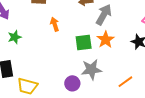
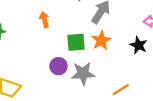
purple circle: (72, 83) -> (58, 66), moved

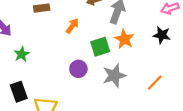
orange arrow: (44, 20) -> (72, 26), moved, turned 63
purple circle: (58, 66) -> (78, 69), moved

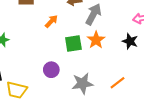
purple circle: (78, 69) -> (51, 70), moved
gray star: (114, 76) -> (82, 84), moved

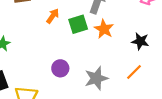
black star: (130, 41) -> (140, 41), moved
green square: (73, 43) -> (78, 24), moved

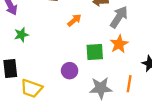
green square: (78, 24) -> (95, 52), moved
orange line: (134, 72) -> (129, 84), moved, turned -49

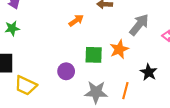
gray arrow: (119, 17) -> (139, 25), moved
green star: (21, 35) -> (12, 28), moved

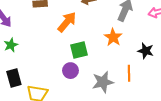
orange arrow: (76, 20) -> (67, 22), size x1.5
green square: (94, 55) -> (79, 50), moved

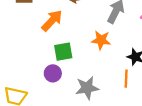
orange star: (113, 37) -> (101, 40), turned -30
orange line: (129, 73) -> (126, 79), moved

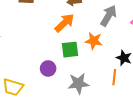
orange arrow: (52, 21) -> (64, 23), moved
green square: (63, 52) -> (70, 50), moved

